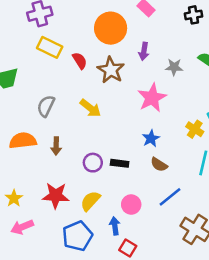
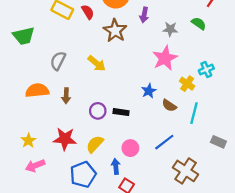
red semicircle: (80, 61) -> (88, 12), moved
pink star: (152, 98) -> (165, 58), moved
brown semicircle: (159, 165) -> (169, 105), moved

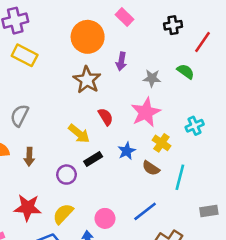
red semicircle: (88, 12) -> (106, 117), moved
yellow arrow: (97, 63) -> (79, 134), moved
yellow cross: (187, 84) -> (161, 143), moved
black rectangle: (121, 112) -> (93, 159), moved, turned -40
gray rectangle: (218, 142) -> (209, 211), turned -32

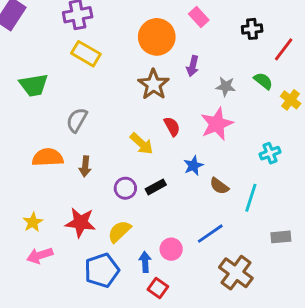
cyan cross: (195, 126) -> (270, 153), moved
yellow cross: (161, 143) -> (291, 100), moved
black rectangle: (93, 159) -> (156, 187), moved
pink circle: (105, 218) -> (171, 249), moved

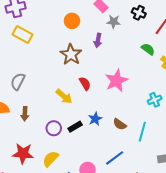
black cross: (252, 29) -> (139, 13), turned 32
orange circle: (157, 37) -> (72, 21), size x0.6
gray star: (226, 86) -> (114, 22), moved
blue star: (193, 166) -> (95, 119), moved

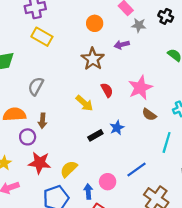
purple arrow: (98, 40) -> (122, 45), turned 64
brown semicircle: (120, 124) -> (149, 115), moved
purple circle: (54, 128) -> (28, 137), moved

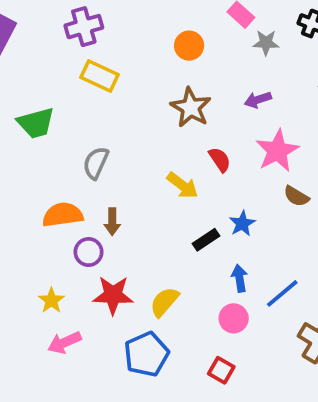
purple arrow: (122, 45) -> (258, 100), moved
blue arrow: (88, 191) -> (240, 278), moved

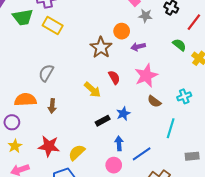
orange circle: (189, 46) -> (122, 31), moved
green trapezoid: (36, 123) -> (23, 17), moved
purple circle: (89, 252) -> (12, 122), moved

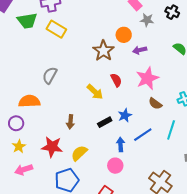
brown arrow: (52, 106) -> (70, 122), moved
blue line: (142, 154) -> (143, 135), moved

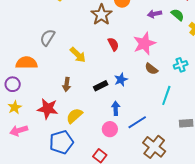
purple arrow: (140, 50) -> (155, 14), moved
yellow arrow: (95, 92) -> (78, 55), moved
blue line: (143, 135) -> (137, 122), moved

